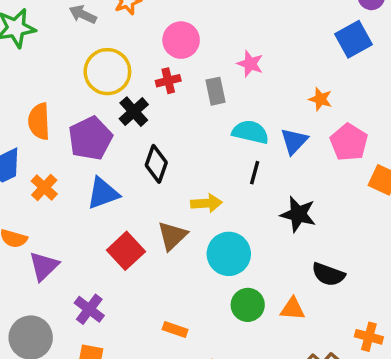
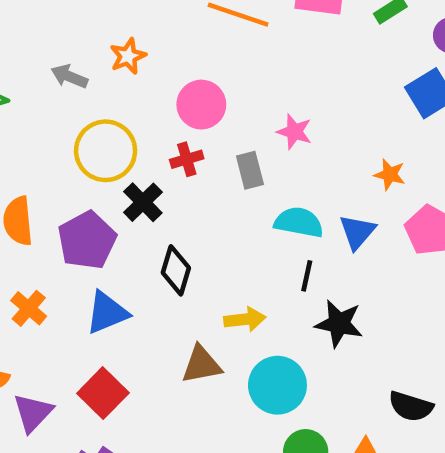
black star: (298, 214) -> (339, 324), moved
brown triangle: (172, 236) -> (201, 365), turned 36
red square: (126, 251) -> (103, 393), moved

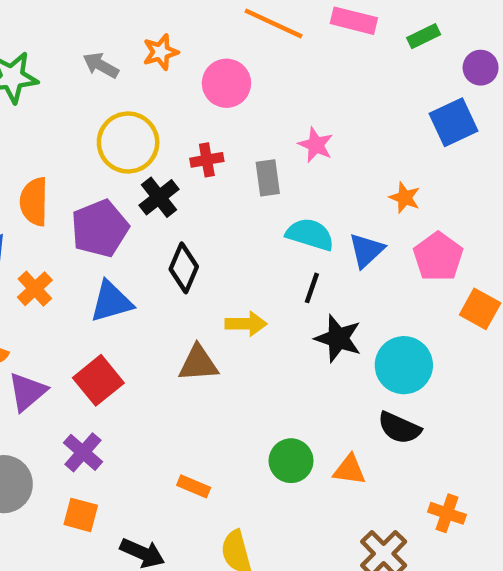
pink circle: (201, 105) -> (226, 83), moved
cyan circle: (277, 385) -> (404, 365), moved

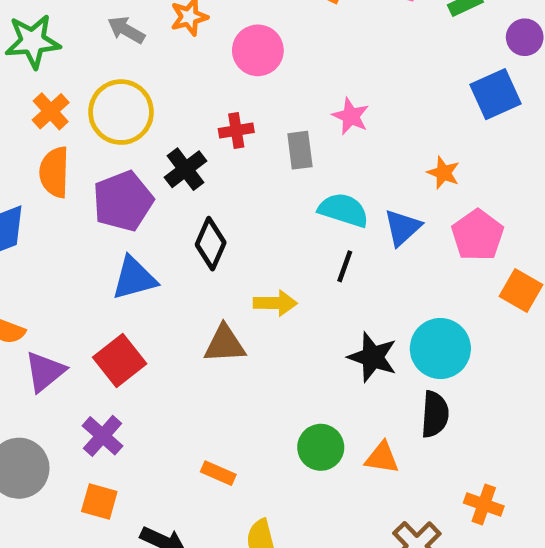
yellow circle: (128, 143) -> (121, 112), moved
orange cross: (35, 289) -> (51, 111), moved
black star: (338, 338) -> (373, 357), moved
black semicircle: (399, 428) -> (435, 414), turned -111

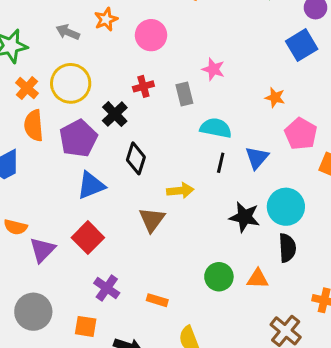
blue triangle: (402, 228) -> (257, 158), moved
brown triangle: (225, 344) -> (152, 220), turned -44
purple cross: (103, 436) -> (107, 288), moved

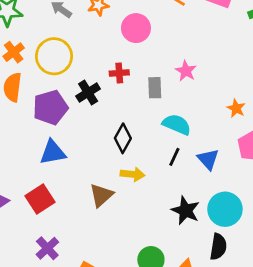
black diamond: (136, 158) -> (123, 138), moved
blue triangle: (257, 158) -> (208, 159), turned -35

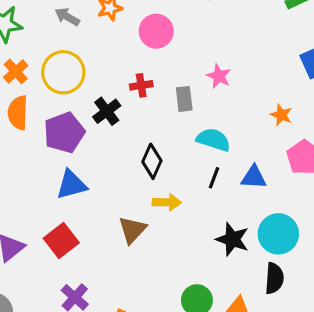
blue triangle: (208, 159) -> (254, 177), turned -40

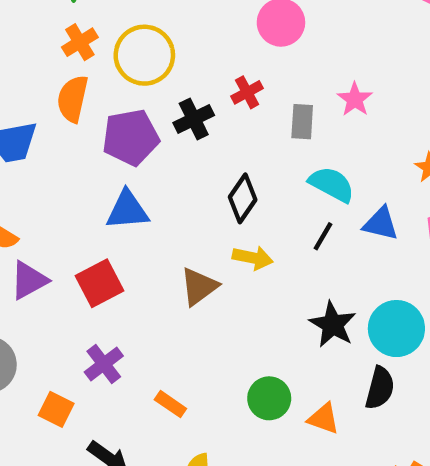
red cross: (141, 85) -> (247, 92), turned -30
blue triangle: (254, 177) -> (381, 224), moved

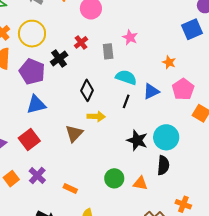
purple pentagon: (131, 137) -> (32, 72), turned -30
blue triangle: (381, 224) -> (151, 91), turned -30
orange square: (56, 409) -> (11, 179), moved, turned 35

